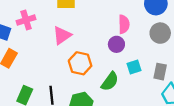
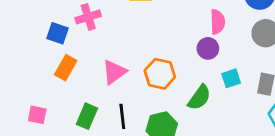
pink triangle: (62, 35) -> (114, 72), moved

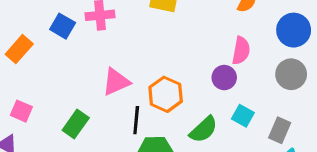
orange rectangle: (66, 68) -> (19, 49), moved
cyan square: (231, 78) -> (243, 116), turned 36
black line: (122, 116) -> (136, 120), moved

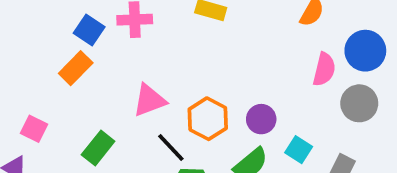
orange rectangle: (19, 49) -> (76, 68), moved
pink semicircle: (241, 51) -> (324, 69), moved
purple circle: (224, 78) -> (261, 119), moved
black line: (136, 120) -> (171, 148), turned -52

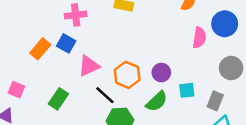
blue square: (89, 30) -> (66, 43), moved
gray circle: (359, 103) -> (231, 68), moved
cyan square: (299, 150) -> (187, 90), turned -35

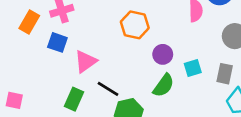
orange rectangle: (40, 49) -> (29, 22), moved
orange hexagon: (127, 75) -> (135, 25), moved
green rectangle: (58, 99) -> (74, 99), moved

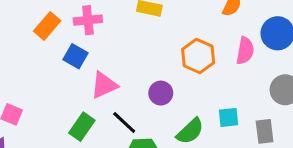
orange hexagon: (135, 25) -> (198, 56), moved
purple circle: (163, 54) -> (161, 93), moved
gray rectangle: (225, 74) -> (265, 131), turned -30

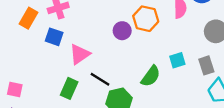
purple circle: (161, 93) -> (122, 31), moved

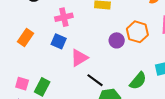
orange rectangle: (28, 18) -> (25, 37), moved
green rectangle: (69, 88) -> (42, 87), moved

